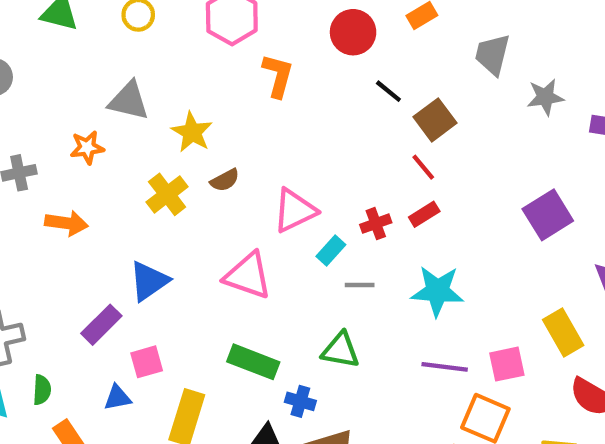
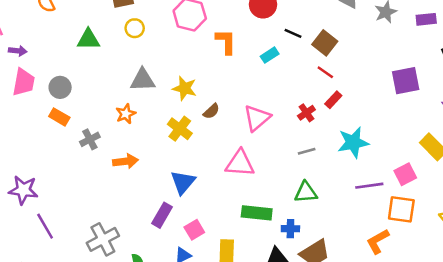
purple square: (548, 215) -> (406, 81), turned 36
cyan rectangle: (331, 251) -> (270, 55), moved, turned 30

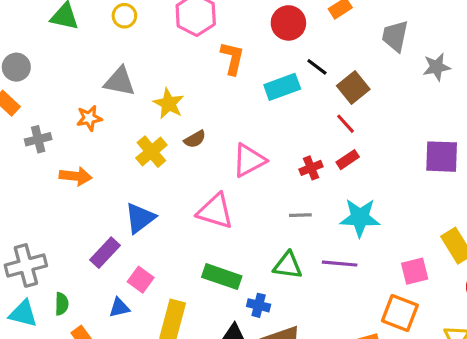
cyan rectangle: (270, 55) -> (282, 87), size x1.5
purple line: (369, 186) -> (340, 264), moved
pink square: (194, 230) -> (141, 280), turned -36

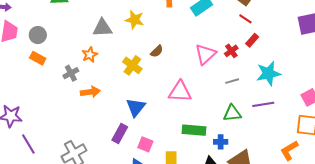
yellow star: (169, 104) -> (135, 20), moved
gray cross: (38, 139) -> (71, 73), moved
pink triangle: (249, 160) -> (206, 54), moved

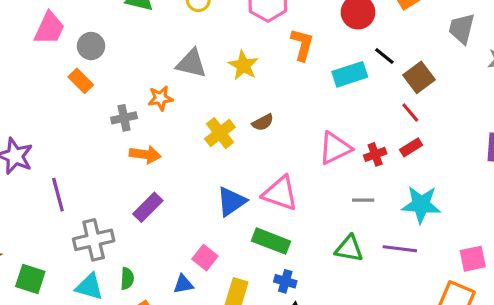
blue triangle: (136, 107) -> (231, 201), moved
green rectangle: (194, 130) -> (271, 241), moved
purple rectangle: (120, 134) -> (148, 207), moved
blue cross: (221, 142) -> (285, 281), moved
purple line: (28, 144) -> (58, 195), moved

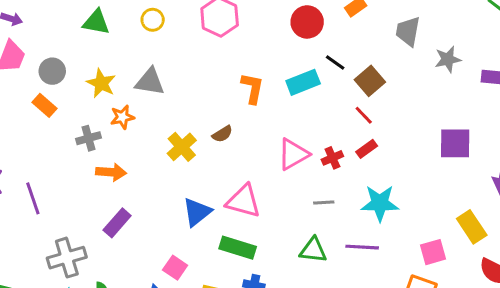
orange L-shape: (302, 45) -> (252, 88), moved
yellow star: (243, 65) -> (101, 83), moved
purple line: (58, 195) -> (33, 198), moved

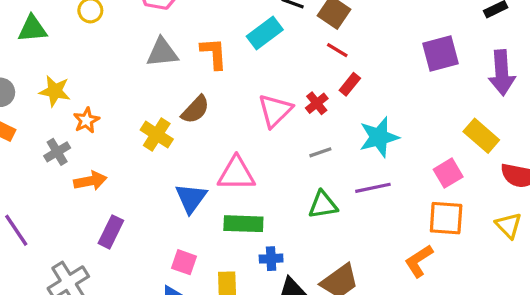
gray triangle: (150, 82) -> (162, 52), moved
brown semicircle: (222, 134) -> (195, 110), size x1.4

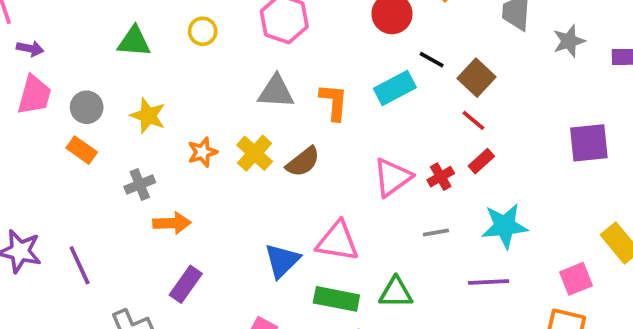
orange star: (86, 120) -> (202, 152), moved
yellow cross: (157, 135) -> (255, 153), moved
green triangle: (323, 205) -> (396, 292), moved

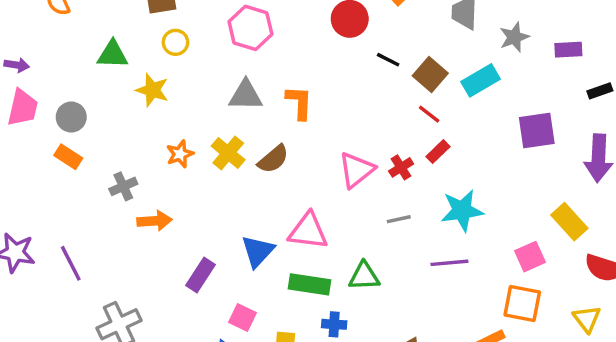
cyan rectangle: (395, 88) -> (481, 80), moved
yellow star: (148, 116) -> (152, 90), moved
purple rectangle: (186, 284) -> (201, 275), moved

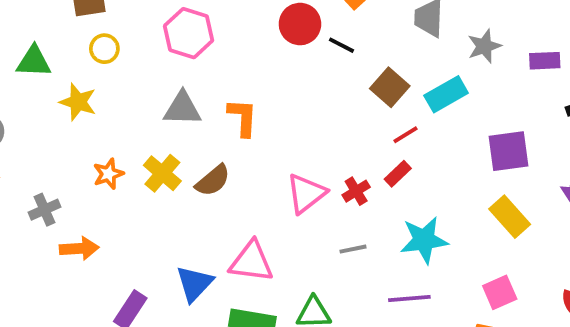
black line: (388, 60) -> (341, 45), moved
red line: (429, 114) -> (406, 135), moved, turned -70
yellow rectangle: (569, 222) -> (510, 217), moved

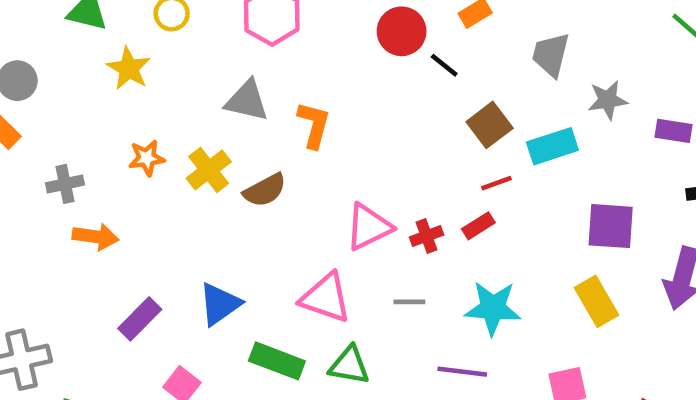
pink triangle: (251, 262) -> (326, 298), moved

